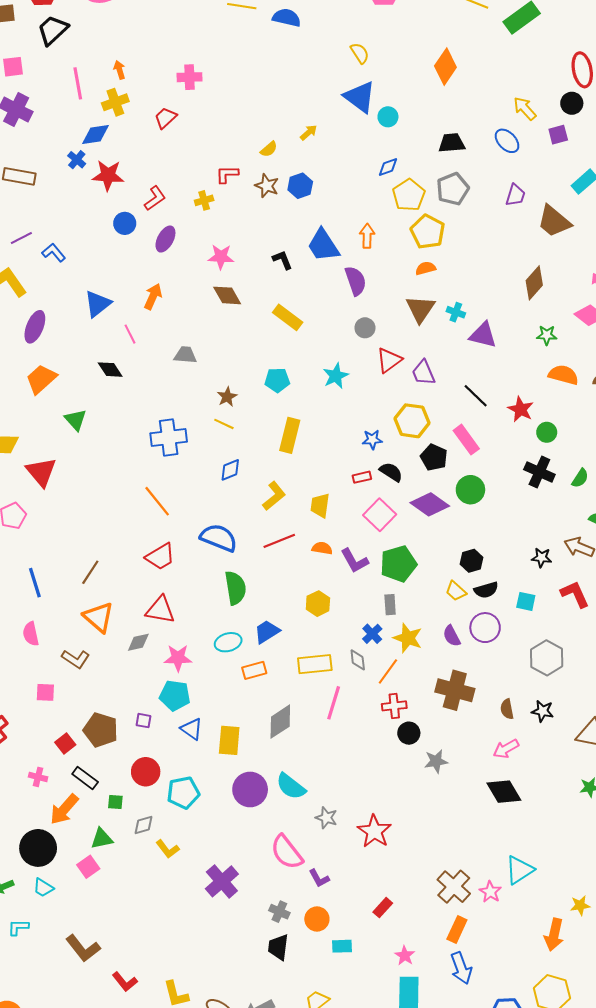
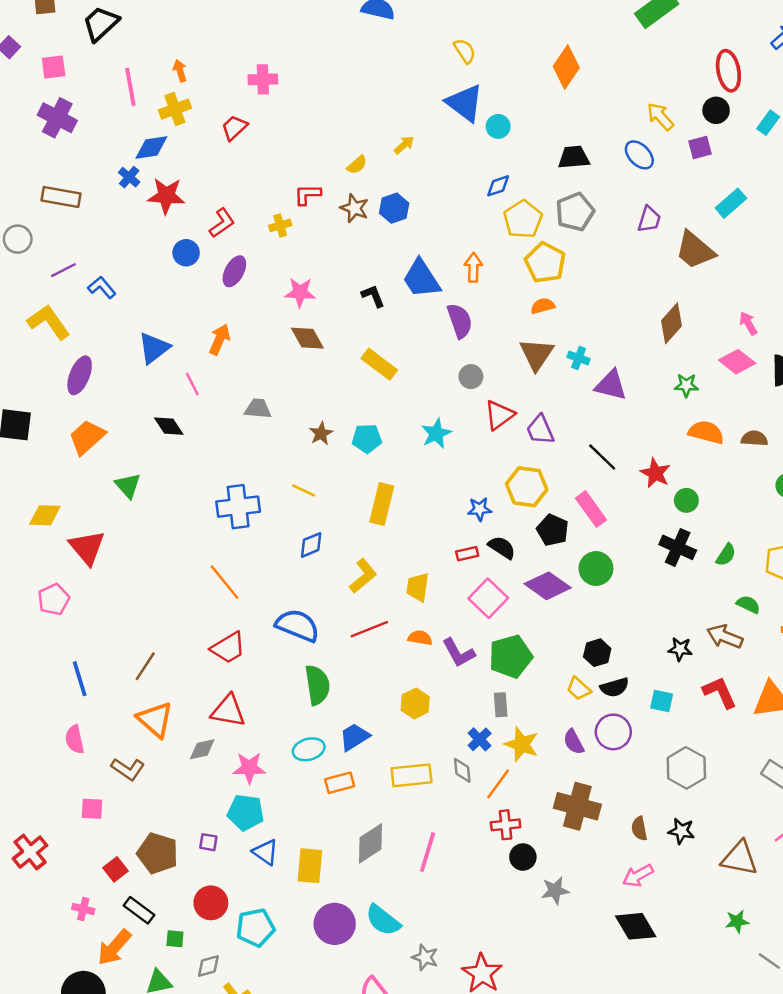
brown star: (227, 397) -> (321, 434), moved
pink line: (334, 703) -> (428, 852), moved

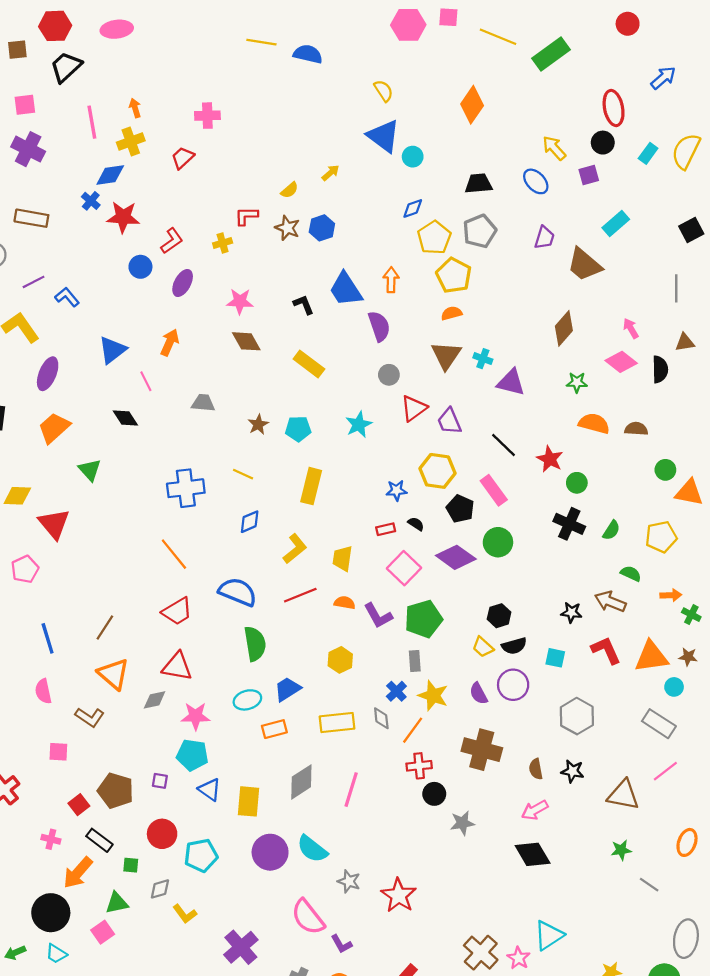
black semicircle: (502, 547) -> (416, 524), size x0.7

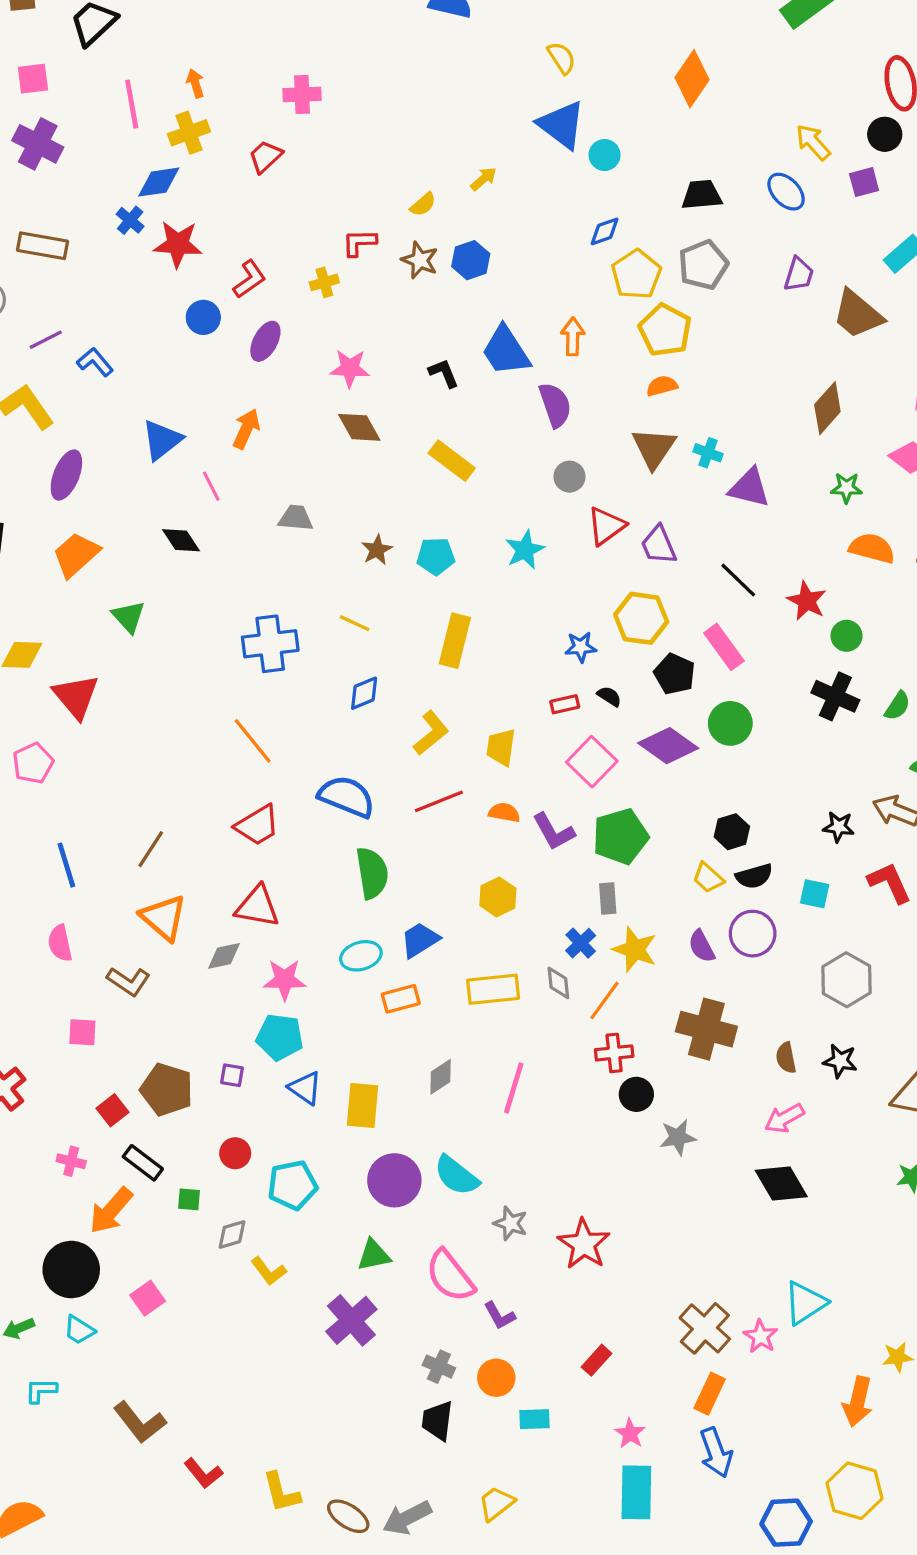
gray diamond: (301, 782) -> (441, 1077), size x0.7
red circle: (162, 834) -> (235, 1153), size x0.7
green triangle: (117, 903) -> (374, 1255), moved

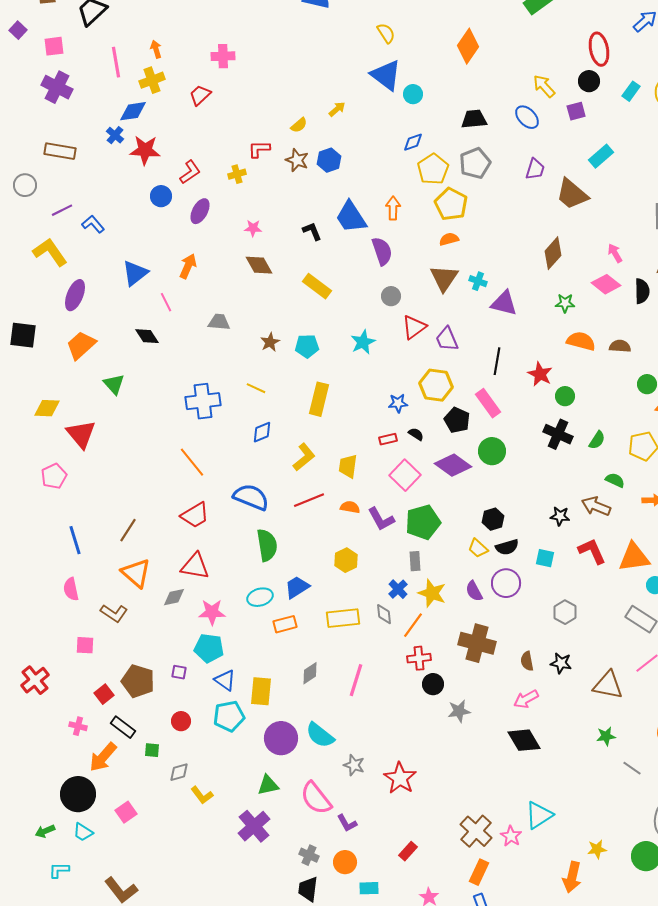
pink star: (350, 368) -> (253, 228), size x0.7
black line: (738, 580) -> (497, 361), turned 56
gray hexagon: (847, 980) -> (565, 612), size x0.7
cyan pentagon: (292, 1185) -> (229, 716), moved

